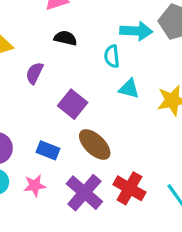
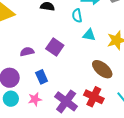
purple semicircle: (34, 73) -> (27, 52), moved, turned 56
brown ellipse: (95, 145) -> (102, 69), moved
blue rectangle: (48, 150) -> (42, 77), turned 48

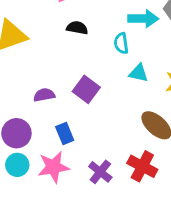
pink star: (35, 99) -> (53, 167), size x1.5
purple cross: (66, 101) -> (100, 172), size x0.7

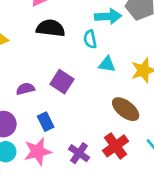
black semicircle: (77, 28) -> (51, 28), size x1.5
red cross: (142, 166) -> (116, 146), turned 30

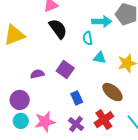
black semicircle: (51, 28) -> (58, 29), turned 45
blue rectangle: (46, 122) -> (77, 98), moved

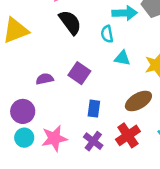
brown ellipse: (112, 92) -> (138, 101), turned -70
blue rectangle: (77, 98) -> (94, 109), turned 32

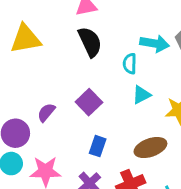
cyan triangle: (122, 58) -> (142, 95), turned -49
purple semicircle: (45, 79) -> (46, 112), moved, turned -49

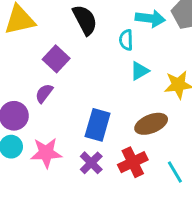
purple square: (89, 102) -> (56, 59), moved
blue rectangle: (98, 146) -> (98, 125), size x1.5

